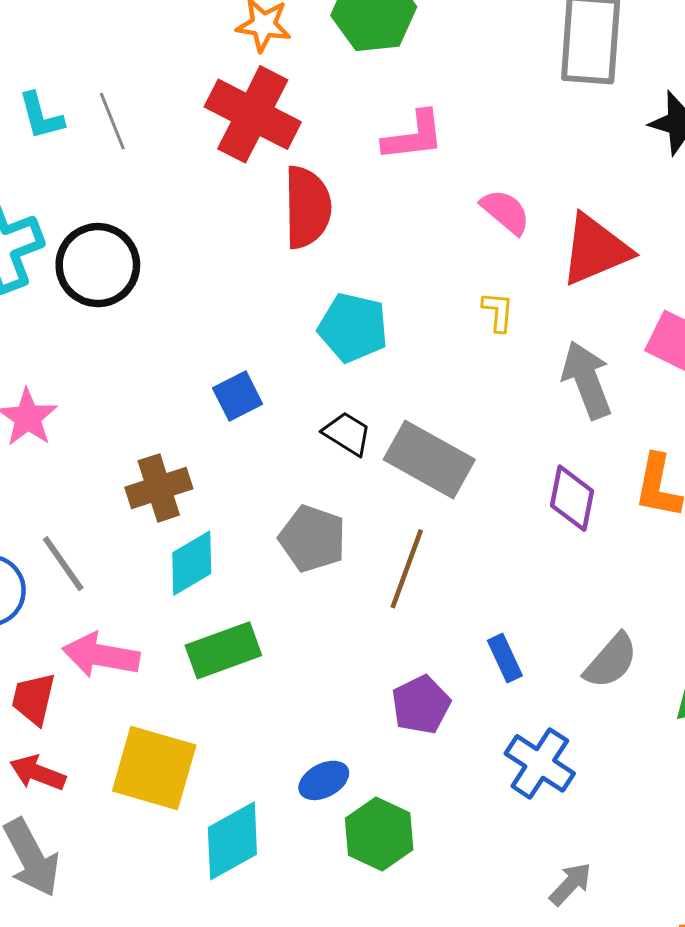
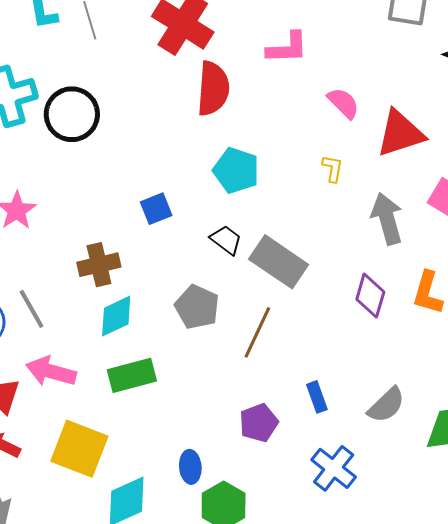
blue ellipse: (324, 780) -> (190, 467), turned -72

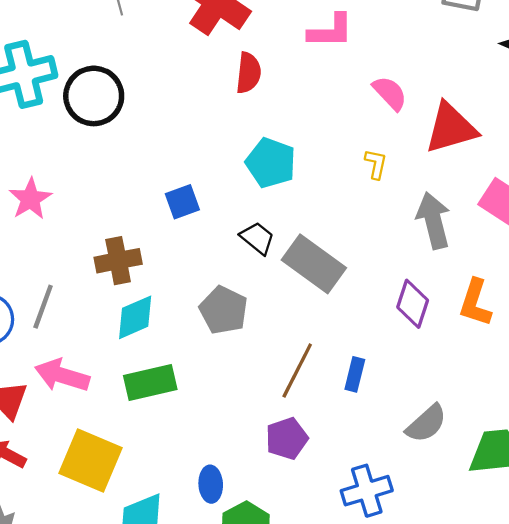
red semicircle: (213, 89) -> (248, 73), size x0.7
gray line: (31, 309) -> (43, 307), turned 48
brown line: (257, 332) -> (297, 370), moved
blue rectangle: (317, 397) -> (355, 374), moved, turned 32
blue cross: (334, 468) -> (367, 491), turned 33

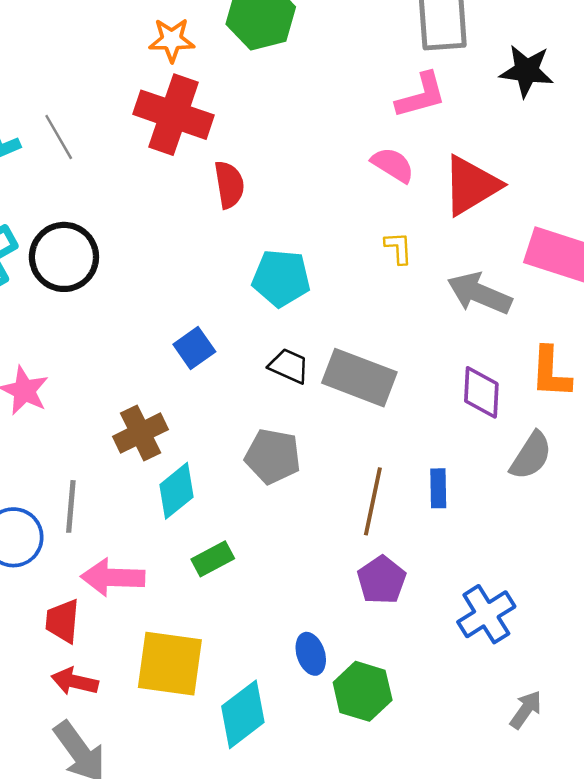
pink L-shape: (331, 31) -> (421, 95), moved
gray arrow: (433, 220) -> (479, 293), turned -38
green rectangle: (150, 382) -> (213, 559), size x0.7
gray semicircle: (426, 424) -> (531, 456), moved

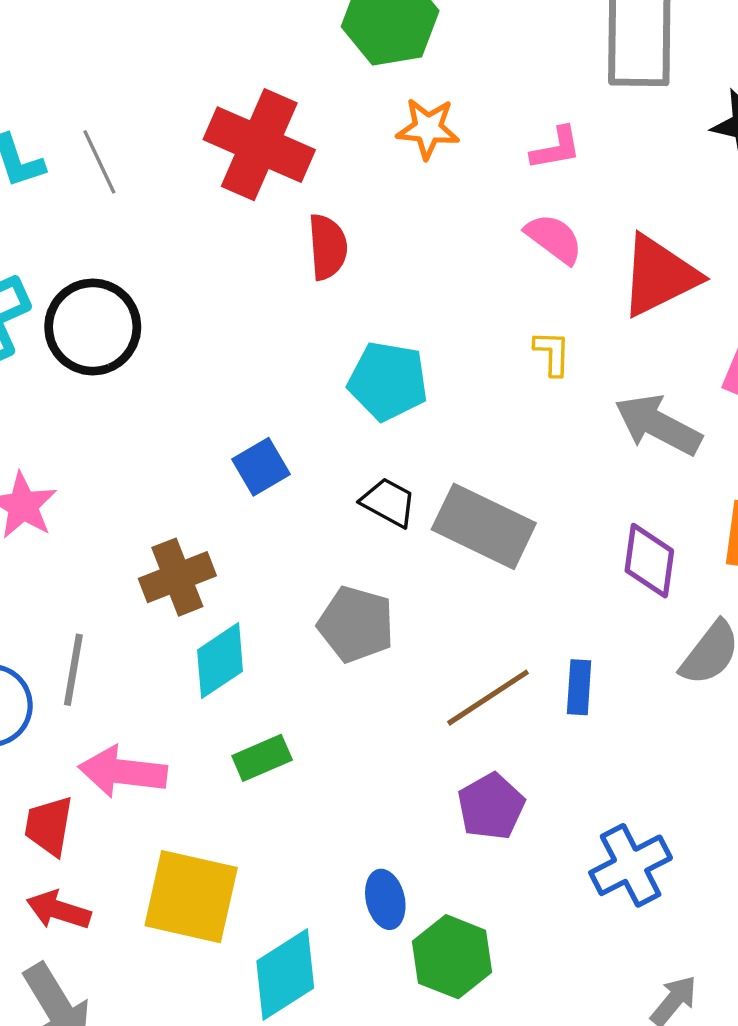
orange star: (172, 40) -> (428, 128), moved
pink L-shape: (421, 95) -> (556, 148), moved, size x0.7
brown line: (373, 501) -> (488, 698), turned 40

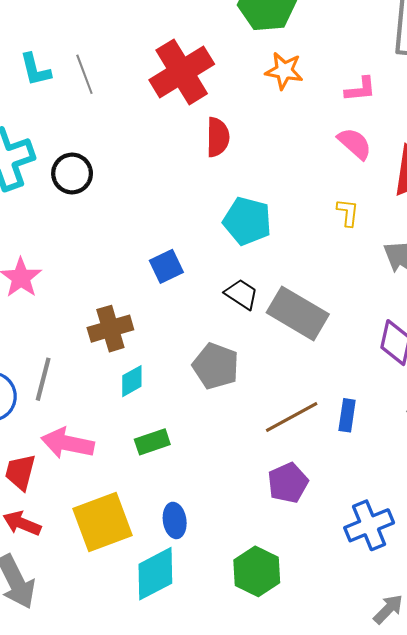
red cross: (259, 145) -> (182, 72), turned 30
black circle: (93, 327) -> (72, 173), size x0.7
cyan diamond: (220, 661) -> (132, 381), size x0.7
yellow square: (191, 897) -> (102, 522), turned -38
blue ellipse: (385, 899) -> (175, 520), moved

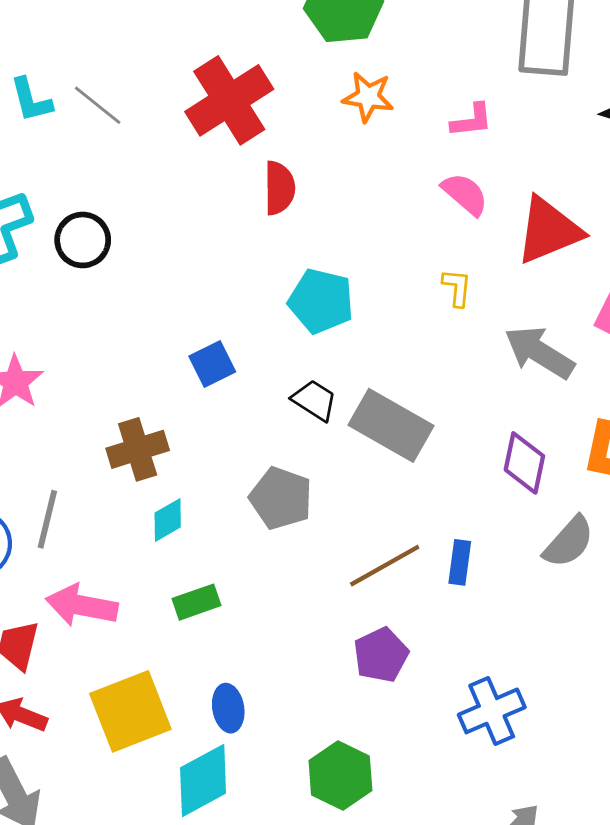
gray line: (84, 74) -> (98, 105), turned -30

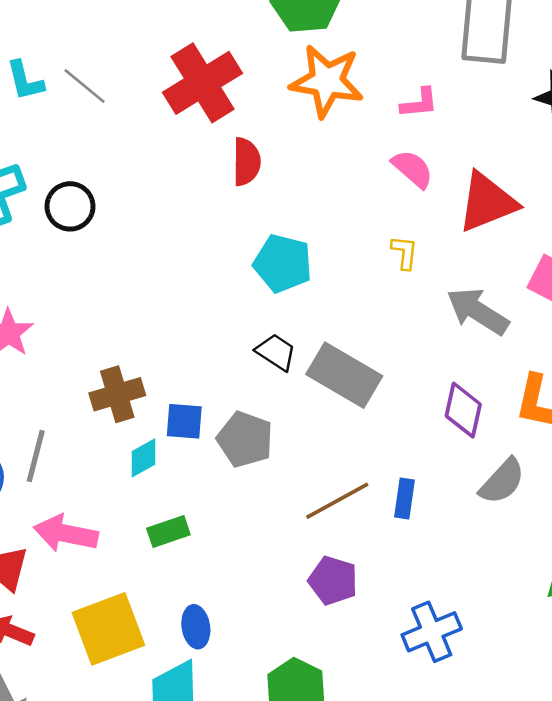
orange star: (368, 97) -> (327, 81), size x1.6
blue square: (212, 364) -> (184, 421), moved, turned 30
purple pentagon: (381, 655) -> (333, 581), turned -30

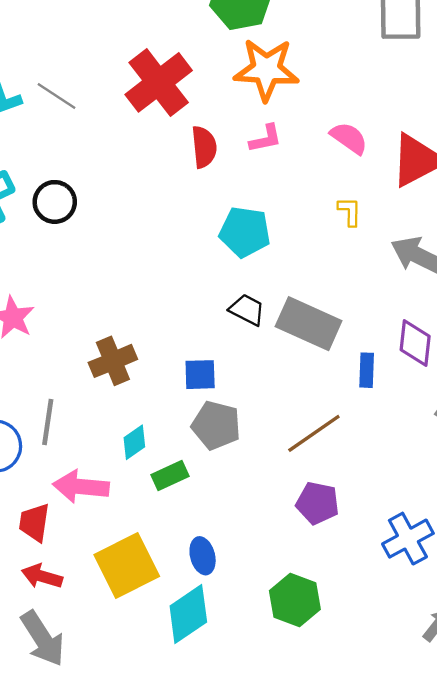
pink L-shape: (419, 103) -> (266, 139), moved
blue square: (184, 421) -> (200, 375), moved
gray pentagon: (245, 439) -> (216, 425), moved
cyan diamond: (143, 458) -> (134, 442), moved
blue rectangle: (404, 499) -> (367, 370), moved

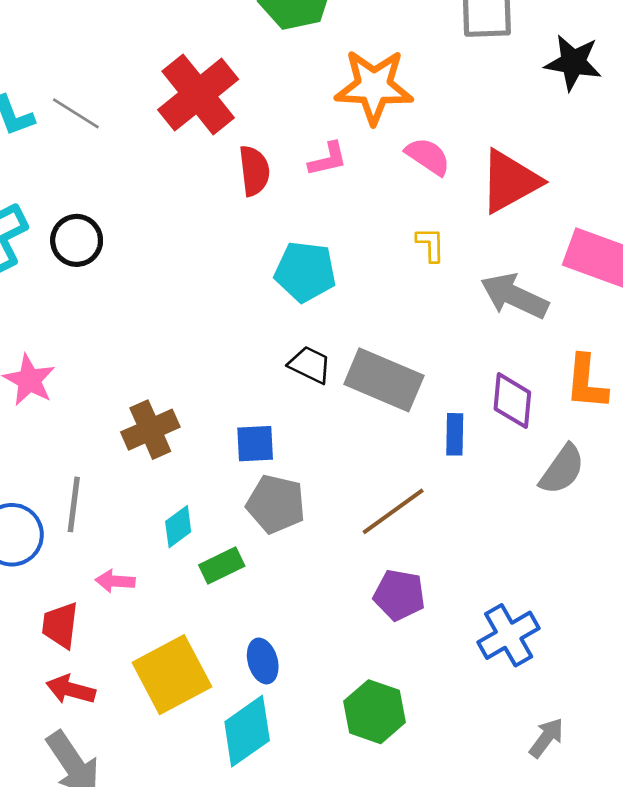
orange star: (266, 69) -> (374, 87), moved
pink arrow: (81, 487) -> (115, 581), size x0.6

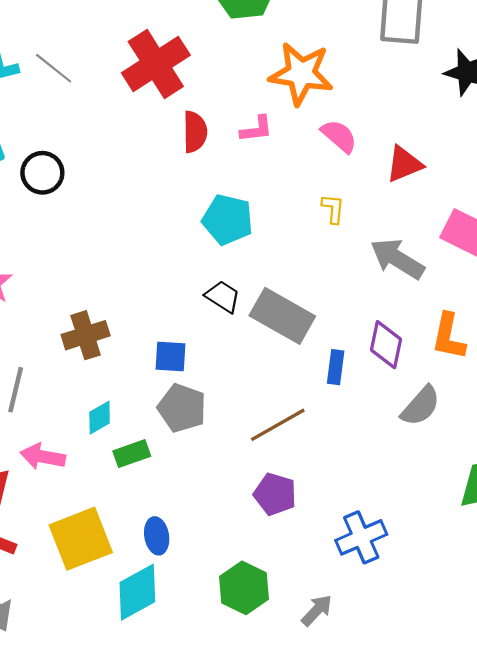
red triangle: (510, 181) -> (404, 164), size x0.7
pink arrow: (115, 581) -> (43, 457), size x1.4
gray arrow: (546, 738) -> (317, 610), moved

